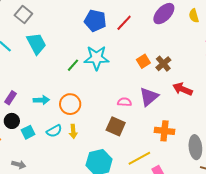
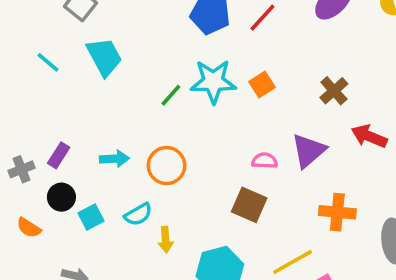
orange square: (143, 61) -> (262, 85), moved
yellow arrow: (73, 131) -> (166, 240), moved

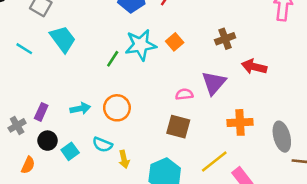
brown cross: (334, 91) -> (225, 39), turned 30
cyan semicircle: (138, 214) -> (102, 145), turned 60
orange semicircle: (29, 228) -> (28, 165), turned -90

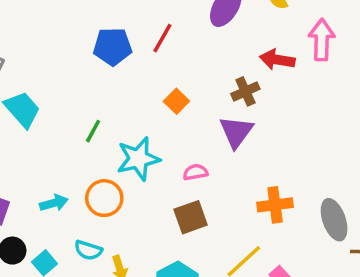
cyan star: (141, 45) -> (138, 159), moved
red arrow: (254, 67) -> (277, 60), moved
purple triangle: (214, 83) -> (236, 132), moved
brown square: (178, 127) -> (191, 217), turned -30

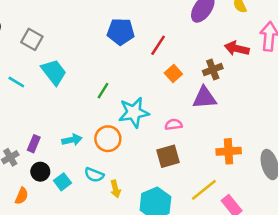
red line: (162, 38) -> (158, 45), moved
orange square: (176, 101) -> (173, 74), moved
purple triangle: (236, 132) -> (204, 98), turned 45

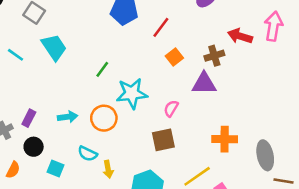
pink semicircle: (174, 125) -> (171, 108), turned -56
cyan square: (62, 182) -> (56, 169), moved, turned -35

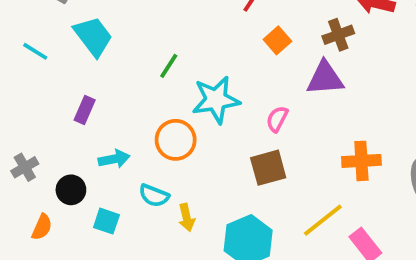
cyan arrow: (68, 117) -> (114, 159), moved
purple rectangle: (29, 118) -> (85, 110), moved

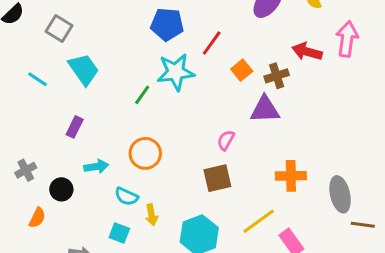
orange square: (277, 40) -> (242, 70), moved
cyan star: (216, 100) -> (176, 72), moved
cyan square: (106, 221) -> (119, 233), moved

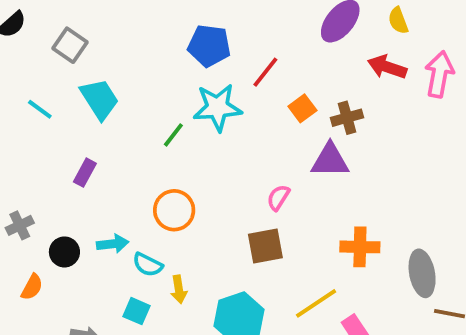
red arrow: (307, 52) -> (387, 67), moved
cyan arrow: (96, 166) -> (113, 244), moved

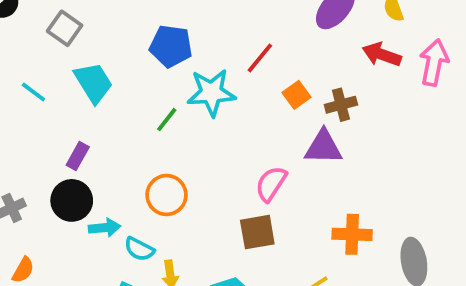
blue pentagon: (209, 46) -> (171, 46), moved
pink semicircle: (278, 198) -> (271, 184), size x1.4
black circle: (64, 252) -> (72, 200), moved, size x1.4

